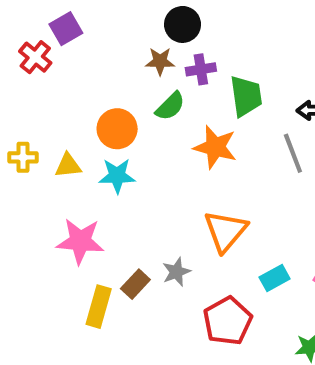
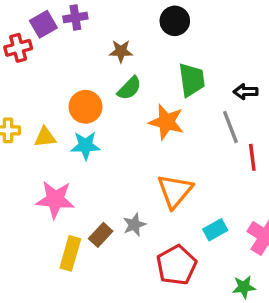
black circle: (183, 24) -> (175, 21), moved
red cross: (35, 57) -> (18, 48), turned 36
purple cross: (201, 69) -> (75, 17), moved

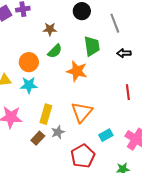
gray line: (230, 127) -> (115, 23), moved
yellow rectangle: (70, 253) -> (46, 114), moved

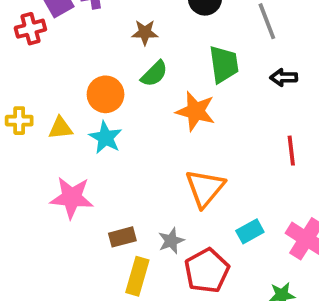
cyan star: (29, 85) -> (106, 137), turned 30
yellow rectangle: (46, 114) -> (137, 276), moved
gray star: (58, 132) -> (171, 241), moved
brown rectangle: (38, 138) -> (122, 237), turned 32

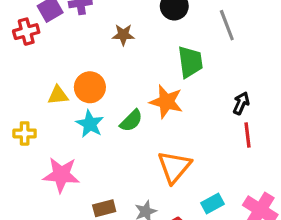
green semicircle: (154, 74) -> (131, 121), moved
black arrow: (284, 77) -> (241, 103), moved, turned 115
yellow cross: (19, 121) -> (25, 133), moved
yellow triangle: (60, 128) -> (58, 95), moved

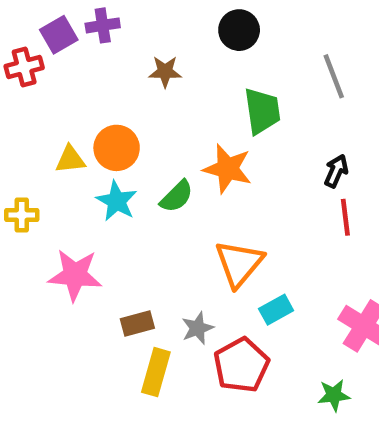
gray line: (227, 25) -> (334, 76), moved
cyan rectangle: (212, 203) -> (276, 310), moved

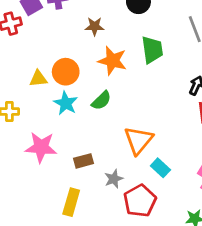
orange star: (227, 169) -> (112, 61), moved
cyan rectangle: (276, 310) -> (160, 168), turned 72
brown rectangle: (137, 324) -> (84, 161), moved
yellow rectangle: (156, 372) -> (71, 202), moved

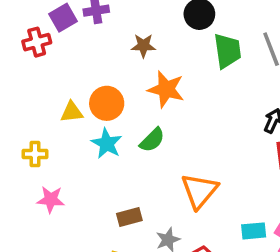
green trapezoid: (152, 50) -> (227, 51), moved
pink star: (41, 147) -> (51, 199), moved, size x0.7
cyan rectangle: (160, 168) -> (254, 231), moved, turned -48

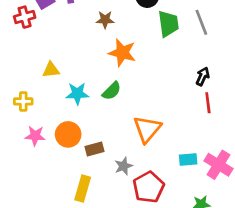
orange circle: (107, 103) -> (68, 134), moved
cyan star: (107, 144) -> (77, 94), turned -30

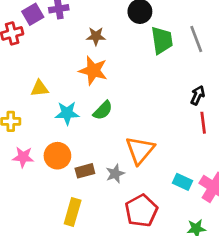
orange star: (122, 53) -> (93, 71), moved
cyan rectangle: (188, 159) -> (182, 182), turned 30
gray star: (124, 166) -> (115, 174), moved

